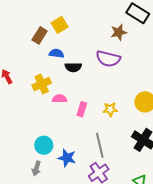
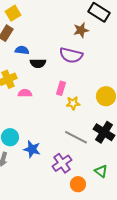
yellow square: (60, 25) -> (13, 13), moved
pink rectangle: (82, 109) -> (61, 88), moved
gray line: (100, 145) -> (76, 137), moved, turned -50

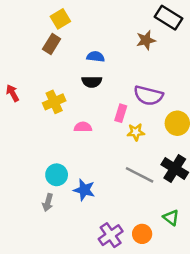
blue semicircle: (22, 50) -> (96, 57), moved
purple semicircle: (71, 55) -> (148, 96), moved
pink semicircle: (25, 93) -> (83, 127), moved
purple cross: (62, 163) -> (111, 235), moved

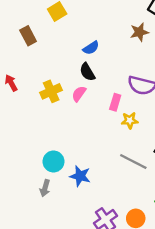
brown rectangle: (52, 44) -> (28, 36), moved, turned -60
blue semicircle: (96, 57) -> (91, 48), turned 140
black semicircle: (92, 82) -> (87, 72), turned 60
pink semicircle: (83, 127) -> (79, 94), moved, turned -56

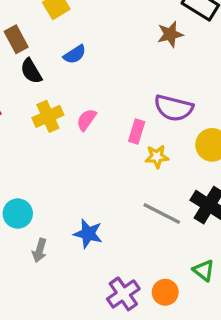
blue semicircle: (91, 48) -> (75, 54), moved
black semicircle: (87, 72) -> (31, 71), moved
cyan circle: (53, 162) -> (18, 214), moved

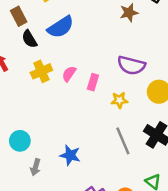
blue semicircle: (75, 54) -> (61, 27), size x1.6
pink rectangle: (137, 131) -> (93, 82), moved
gray line: (162, 214) -> (123, 141), turned 40

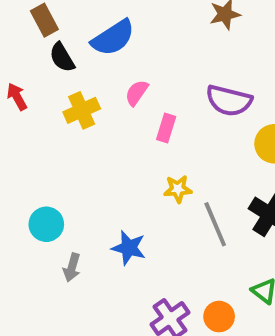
pink semicircle: (69, 74) -> (137, 93), moved
yellow star: (119, 100) -> (178, 189), moved

